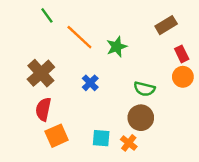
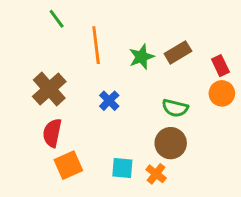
brown rectangle: (166, 25) -> (178, 52), moved
orange line: (79, 37) -> (96, 45), turned 40

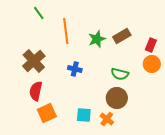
red rectangle: (220, 66) -> (151, 45), turned 48
blue cross: (109, 101) -> (75, 69), turned -32

